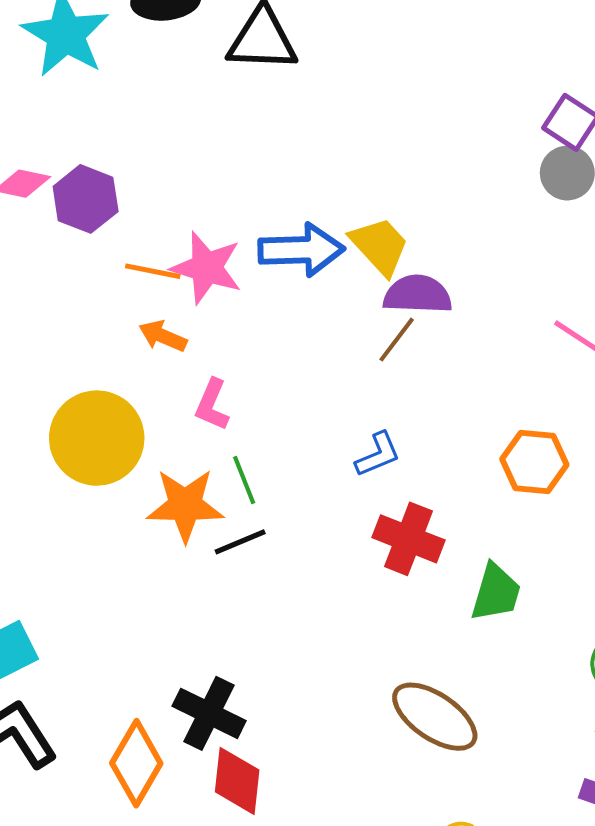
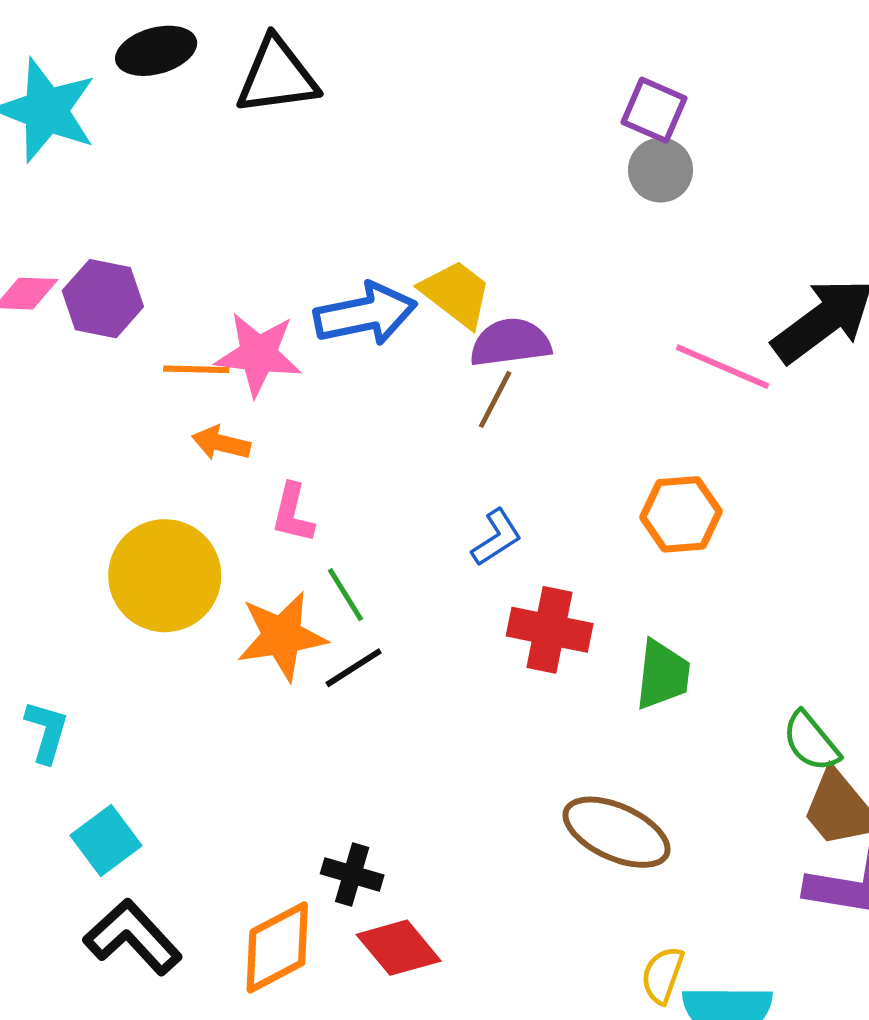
black cross: (209, 713) -> (352, 874), size x0.7
orange diamond: (136, 763) -> (277, 947), turned 42
red diamond: (237, 781) -> (399, 948), turned -36

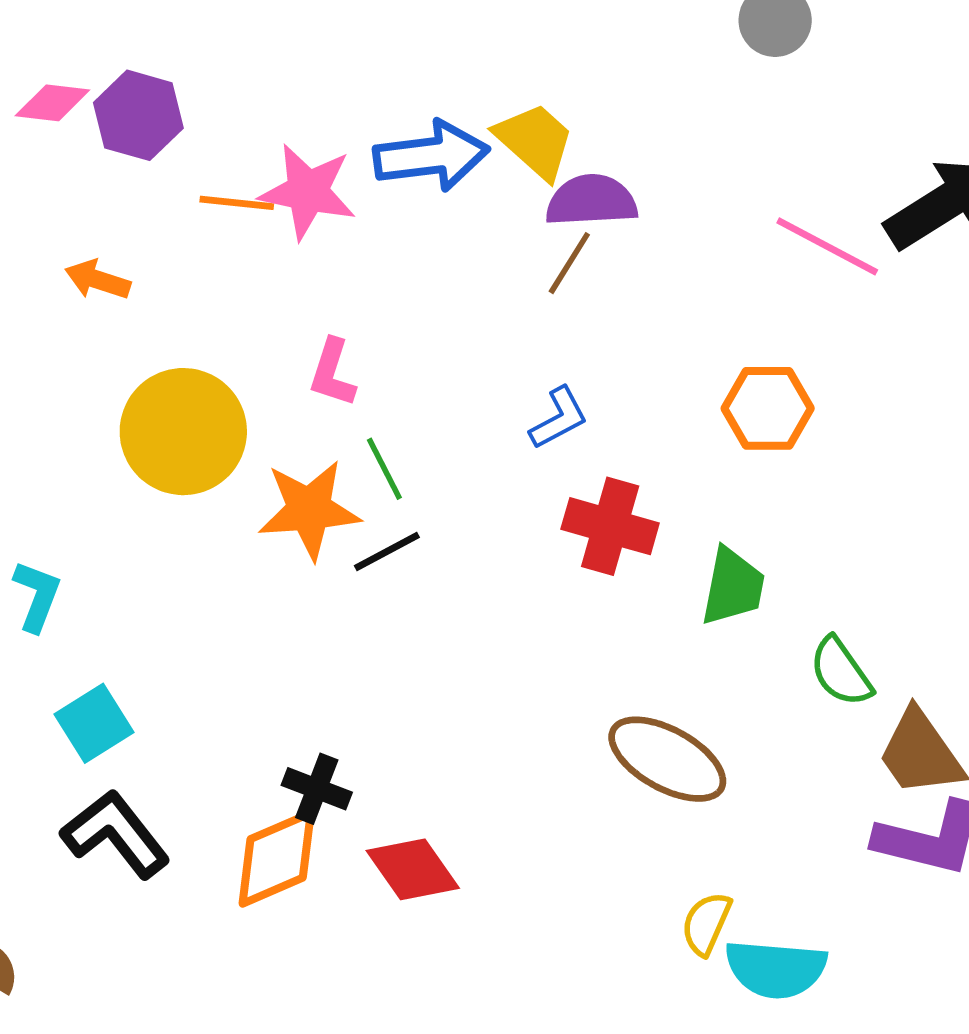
orange arrow: (221, 443) -> (98, 280), moved
green semicircle: (811, 741) -> (841, 672), moved
black cross: (352, 874) -> (317, 789), moved

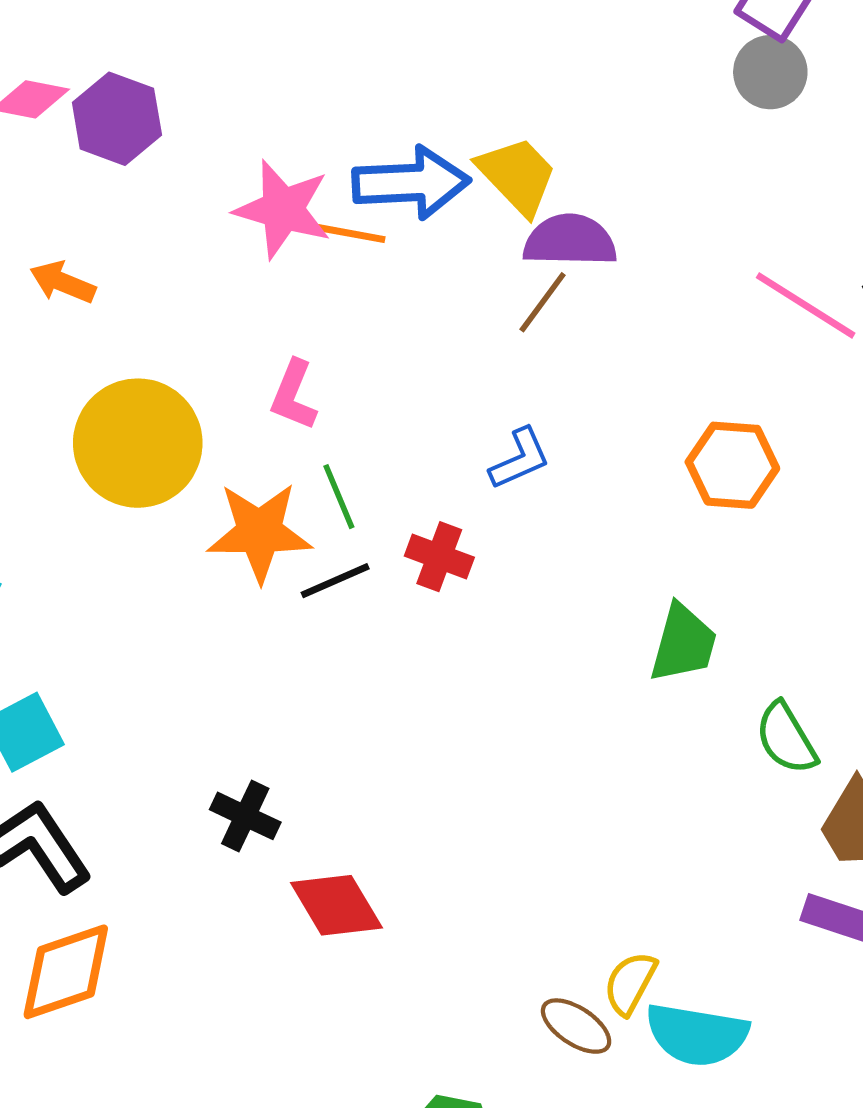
orange line: (237, 203) -> (348, 233), moved
red cross: (610, 526) -> (439, 557), moved, size x0.7
brown ellipse: (667, 759) -> (576, 1026), moved, size x0.6
orange diamond: (277, 858) -> (66, 972), moved

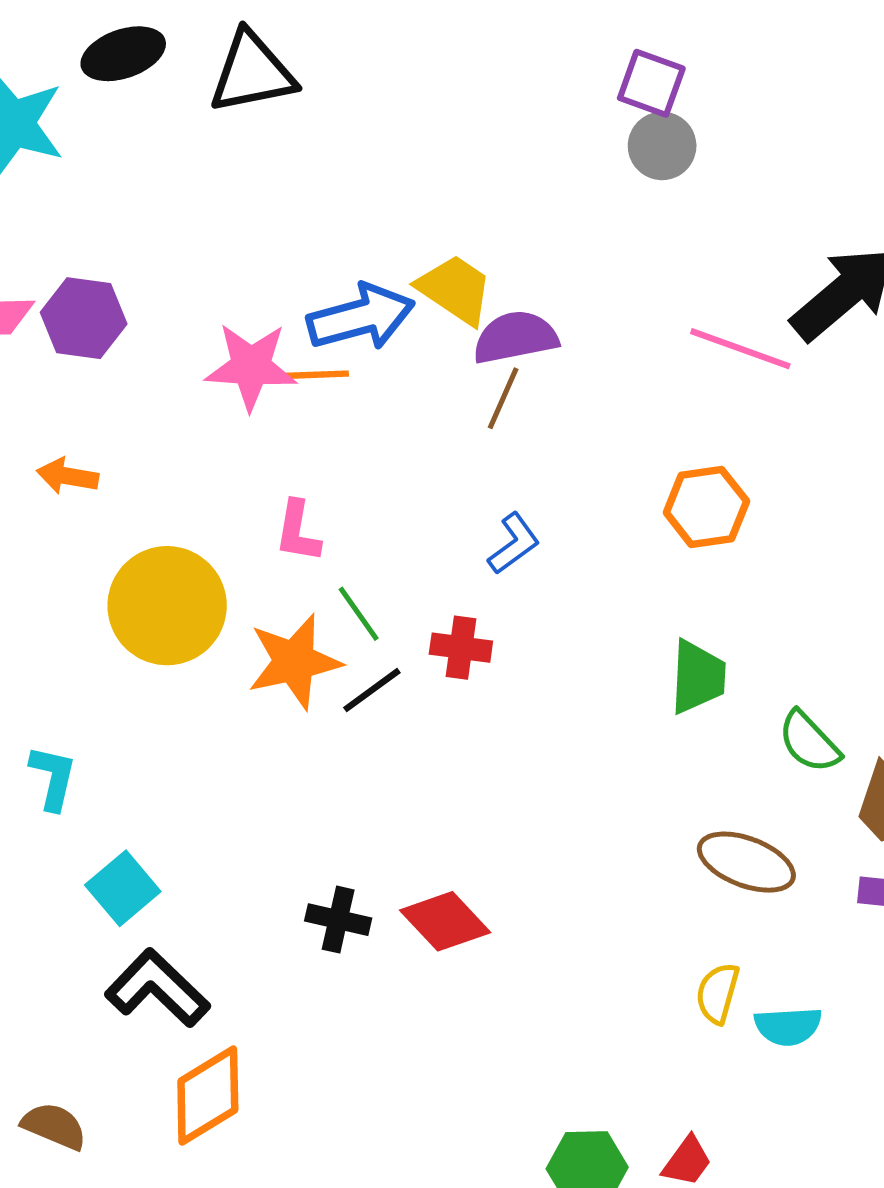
red diamond: (336, 905) -> (445, 921), moved
brown ellipse: (576, 1026) -> (746, 862), moved, size x1.4
cyan semicircle: (697, 1035) -> (788, 1026), size x0.7

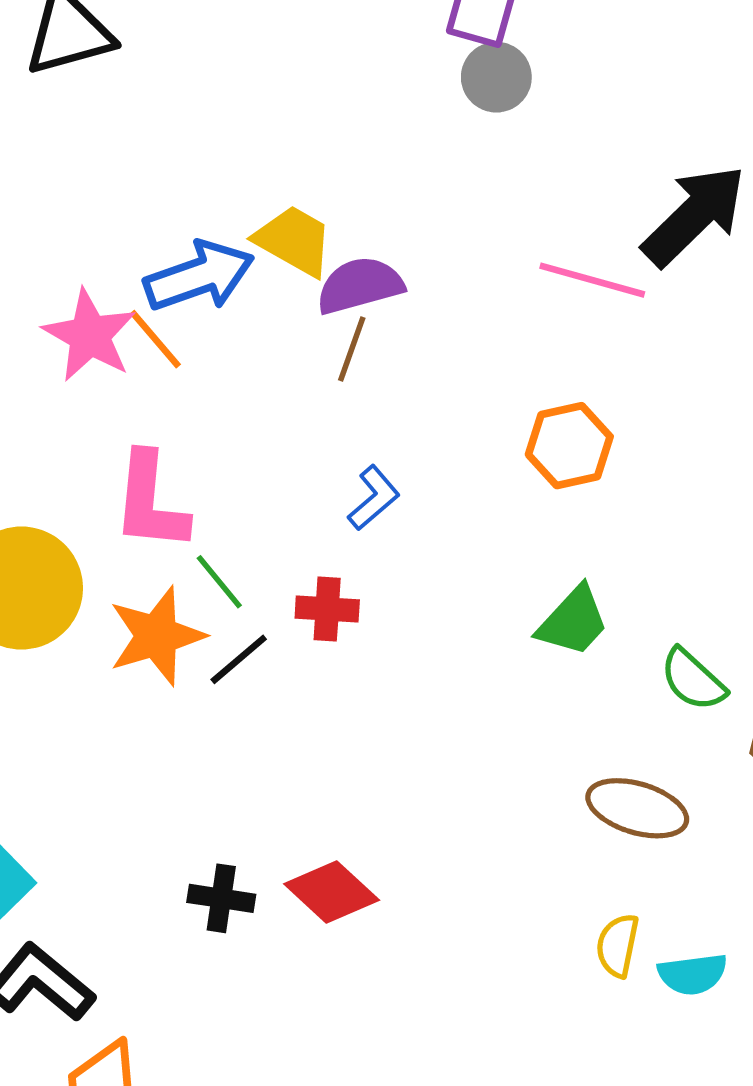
pink star: (251, 367) -> (90, 335), turned 30
orange line: (314, 375) -> (155, 339), turned 56
pink L-shape: (298, 531) -> (150, 502), size x1.6
green trapezoid: (698, 677) -> (573, 621), turned 44

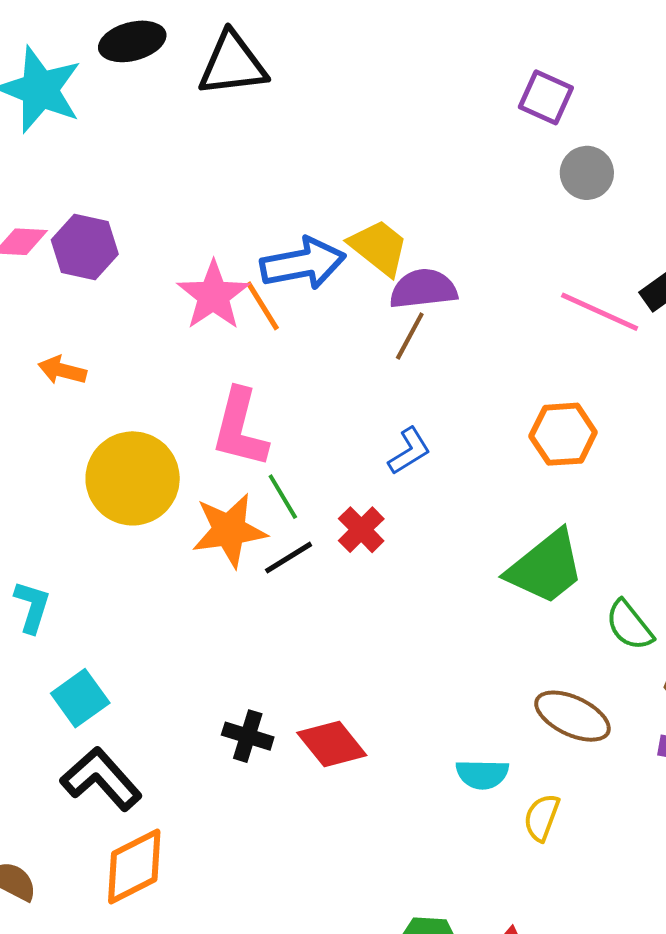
gray circle: (496, 77) -> (587, 173), moved
red cross: (327, 609) -> (361, 530), turned 33
green trapezoid: (573, 621) -> (546, 567), size x1.4
cyan semicircle: (693, 974) -> (482, 774), moved

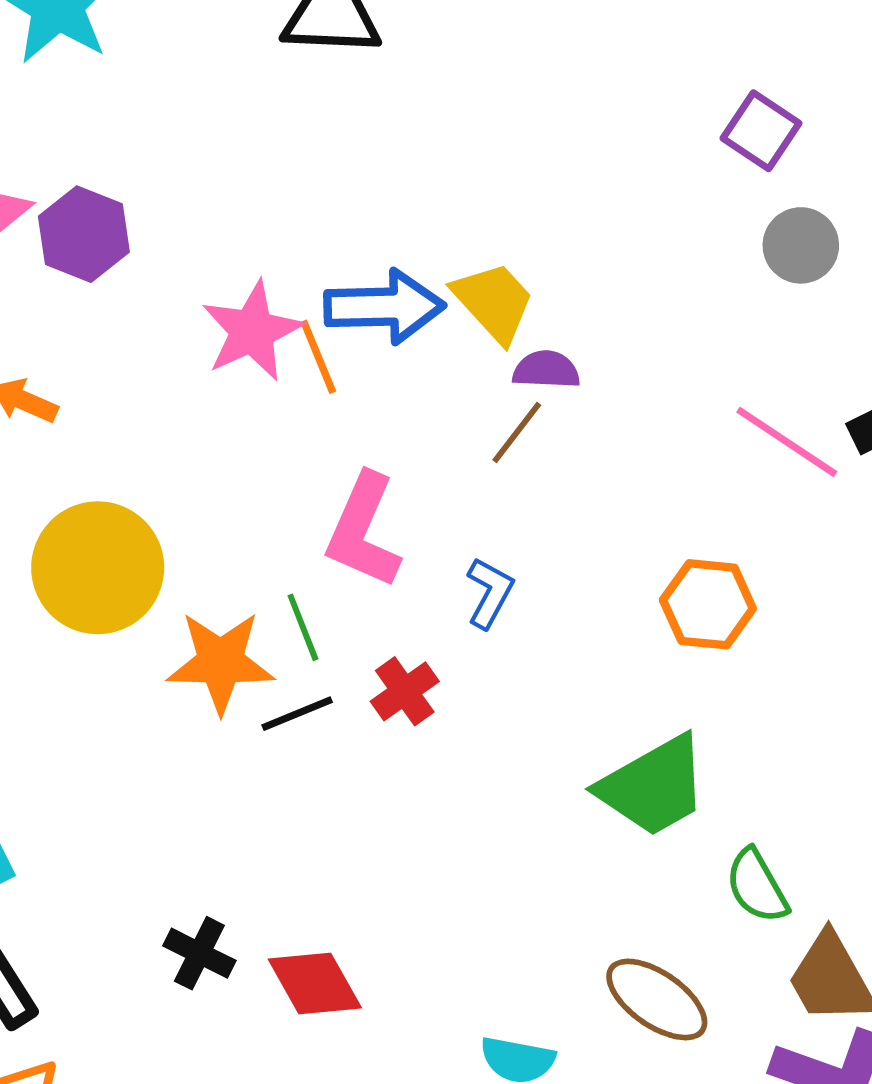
purple semicircle: (423, 289) -> (546, 370), size x0.7
pink L-shape: (240, 428) -> (363, 531), moved
blue L-shape: (409, 451) -> (490, 593), turned -39

